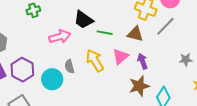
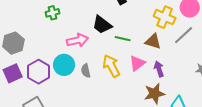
cyan circle: (52, 79) -> (64, 65), moved

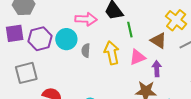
green line: (123, 39) -> (130, 30), turned 49

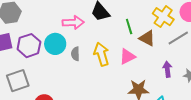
green line: (130, 30) -> (129, 27), moved
purple arrow: (157, 69) -> (167, 69), moved

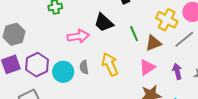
brown triangle: (147, 38) -> (153, 43), turned -42
cyan circle: (55, 44) -> (63, 72), moved
pink triangle: (127, 57) -> (147, 67), moved

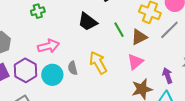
pink arrow: (78, 36) -> (48, 46), moved
purple arrow: (177, 71) -> (167, 76), moved

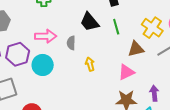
green line: (119, 30) -> (116, 27), moved
yellow arrow: (98, 63) -> (90, 64), size x0.6
gray semicircle: (73, 68) -> (71, 43), moved

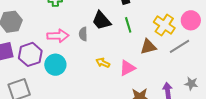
gray semicircle: (71, 43) -> (83, 34), moved
yellow arrow: (90, 64) -> (103, 63), turned -48
pink triangle: (126, 72) -> (127, 68), moved

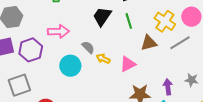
black trapezoid: (101, 21) -> (102, 16), turned 75
gray semicircle: (83, 34) -> (88, 47), moved, turned 136
cyan circle: (55, 65) -> (70, 66), moved

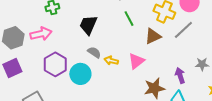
black trapezoid: (102, 16) -> (88, 25), moved
pink arrow: (58, 31) -> (41, 34), moved
purple hexagon: (31, 50) -> (55, 64), moved

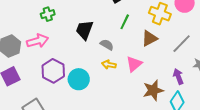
green line: (129, 19) -> (125, 22), turned 56
gray line: (183, 30) -> (182, 44), moved
gray semicircle: (94, 52) -> (107, 45), moved

